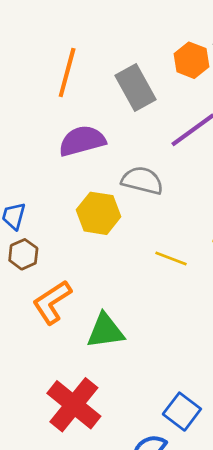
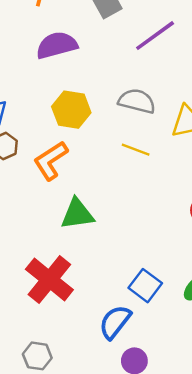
gray semicircle: (142, 180) -> (137, 101), moved
orange L-shape: (52, 302) -> (51, 161), moved

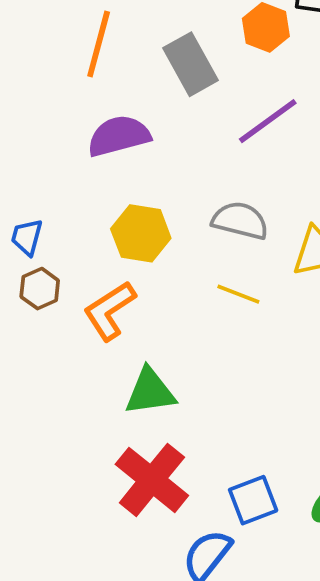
red cross: (49, 280) -> (152, 480), moved
blue square: (145, 286) -> (253, 500), turned 32

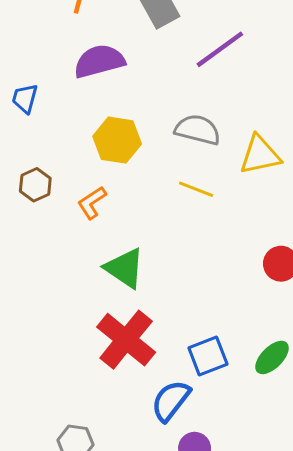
blue trapezoid: (27, 237) -> (25, 98), moved
orange L-shape: (110, 311) -> (92, 203), size x0.7
green triangle: (150, 392) -> (125, 268), turned 42

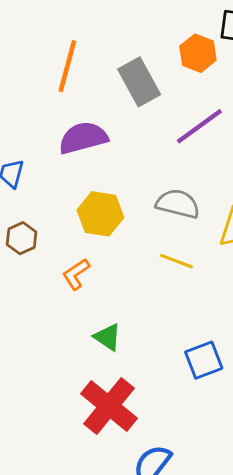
brown hexagon: (35, 185) -> (22, 238), moved
green triangle: (125, 268) -> (108, 337), size x0.7
blue square: (208, 356) -> (204, 360), moved

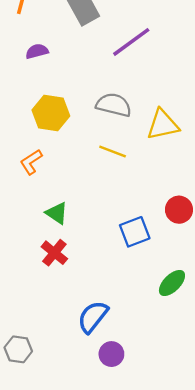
purple semicircle: (83, 138) -> (37, 51), size x0.6
red cross: (109, 406) -> (54, 253), moved, size x0.6

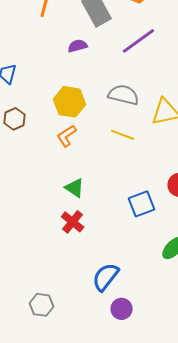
purple semicircle: (37, 51) -> (78, 46), moved
orange L-shape: (31, 162) -> (67, 136), moved

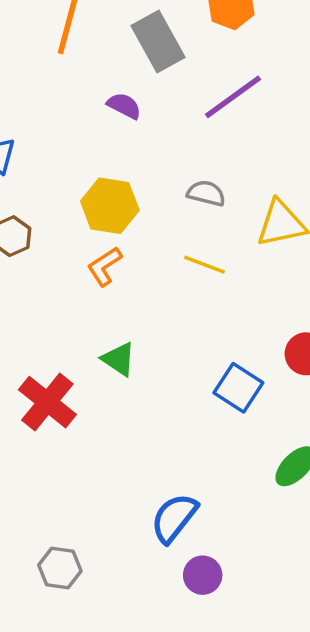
purple semicircle: (78, 46) -> (124, 106), turned 42
gray semicircle: (124, 95) -> (206, 193), size x0.7
blue square: (142, 204) -> (238, 388), turned -36
red cross: (73, 222) -> (47, 402), moved, size x1.4

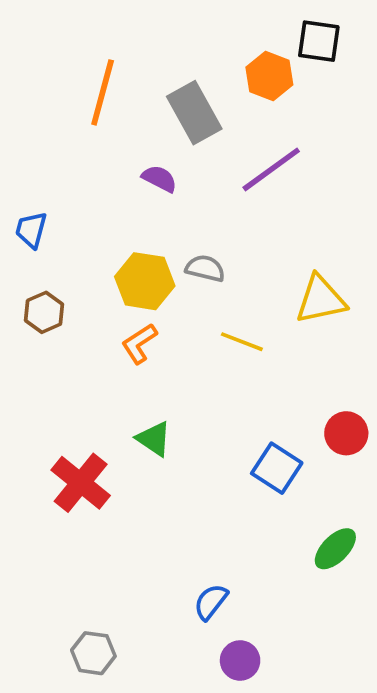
gray semicircle: (206, 193) -> (205, 268), moved
blue semicircle: (174, 518) -> (211, 602), size x0.7

